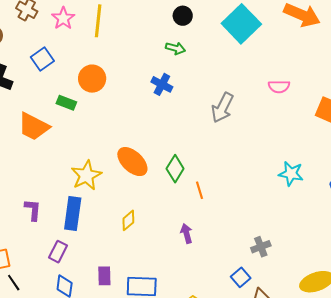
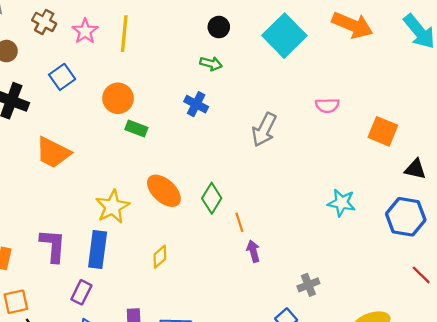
green rectangle: (66, 103) -> (136, 129), moved
purple L-shape: (33, 210) -> (53, 246), size x1.4
purple arrow: (187, 233) -> (253, 251), moved

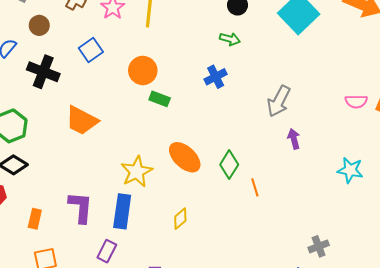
blue cross: (196, 104) -> (216, 77), turned 35
pink semicircle: (327, 105) -> (356, 101), moved
purple arrow: (253, 251) -> (294, 139), moved

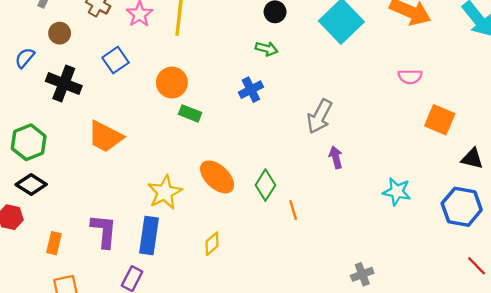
pink semicircle: (356, 101) -> (410, 77), moved

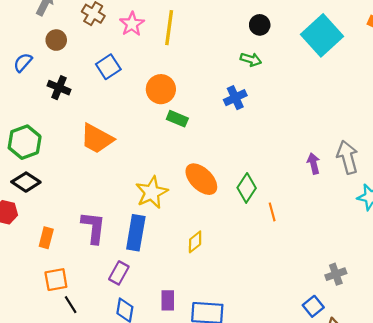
black cross: (64, 84) -> (59, 88), size x0.7
gray arrow: (319, 116) -> (347, 157), moved, turned 136

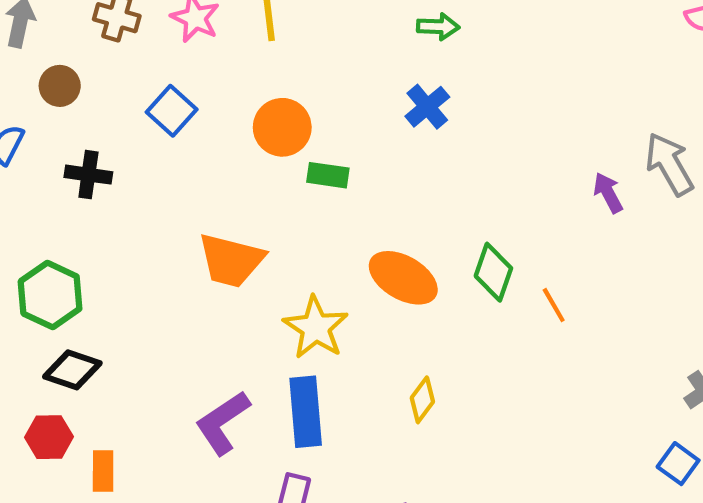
orange trapezoid: (97, 139) -> (231, 260), moved
purple L-shape: (93, 227) -> (223, 423), turned -116
orange rectangle: (46, 238) -> (103, 471), moved

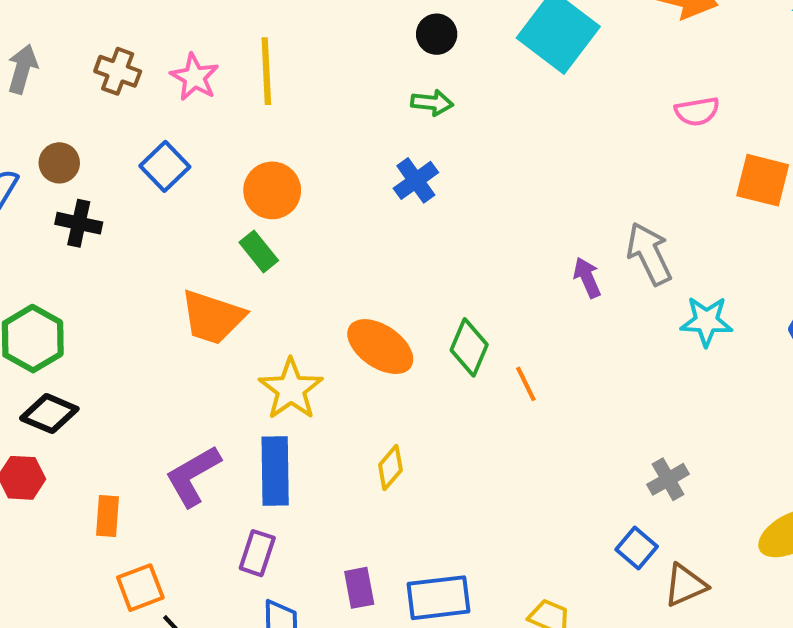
brown circle: (60, 86) -> (59, 163), moved
green rectangle: (328, 175) -> (259, 251), moved, turned 39
orange rectangle: (103, 471) -> (107, 516), moved

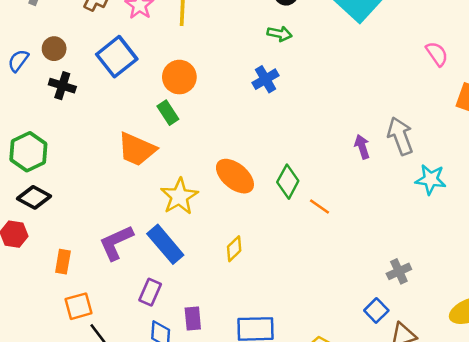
pink semicircle: (697, 111) -> (437, 54), turned -120
blue square: (165, 166) -> (117, 57), size x1.4
orange line: (526, 384) -> (320, 207), turned -35
blue rectangle: (275, 471) -> (165, 244), turned -45
purple rectangle: (359, 588) -> (193, 318), moved

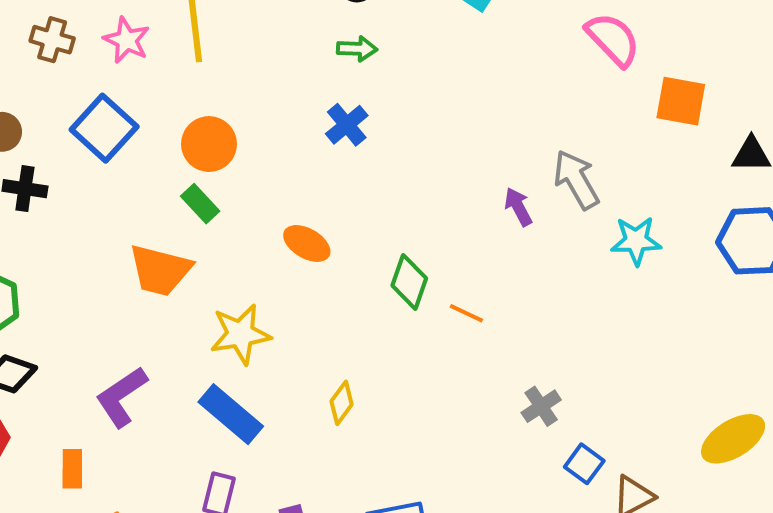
pink semicircle: (437, 54) -> (613, 39), size x1.4
orange ellipse: (235, 176) -> (307, 243), moved, size x0.7
yellow star: (179, 196) -> (240, 334), turned 30
purple L-shape: (116, 243) -> (121, 397), moved
gray cross: (399, 271) -> (541, 406), moved

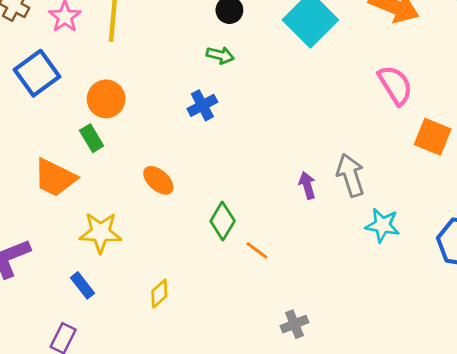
blue rectangle: (231, 414) -> (82, 285), size x0.6

